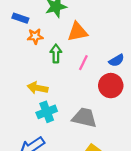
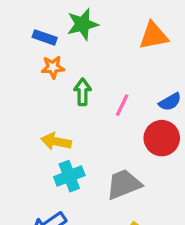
blue rectangle: (20, 18) -> (45, 37), moved
orange triangle: (78, 32) -> (153, 36), moved
gray trapezoid: (84, 118) -> (124, 184), turned -35

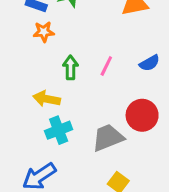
green arrow: (83, 92) -> (70, 68), moved
red circle: (162, 138) -> (142, 115), moved

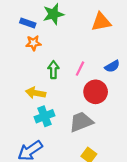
red circle: (142, 115) -> (96, 92), moved

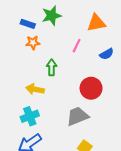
blue semicircle: (112, 66) -> (107, 54), moved
pink line: (80, 69) -> (77, 46), moved
cyan cross: (45, 116) -> (30, 116), moved

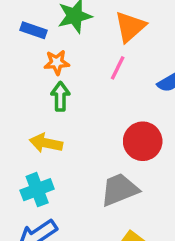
orange triangle: (96, 23) -> (130, 27), moved, turned -30
orange star: (33, 43) -> (57, 62), moved
green arrow: (52, 67) -> (60, 96), moved

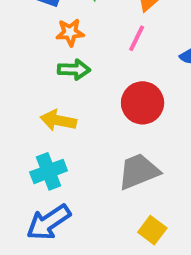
green arrow: (60, 96) -> (74, 70), turned 92
red circle: (143, 141) -> (143, 103), moved

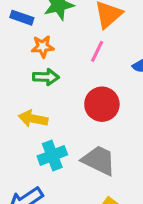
cyan cross: (49, 171) -> (52, 155), moved
gray trapezoid: (139, 171) -> (99, 160), turned 48

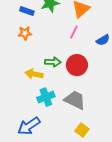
orange star: (43, 47) -> (25, 33), moved
green arrow: (46, 77) -> (53, 62), moved

